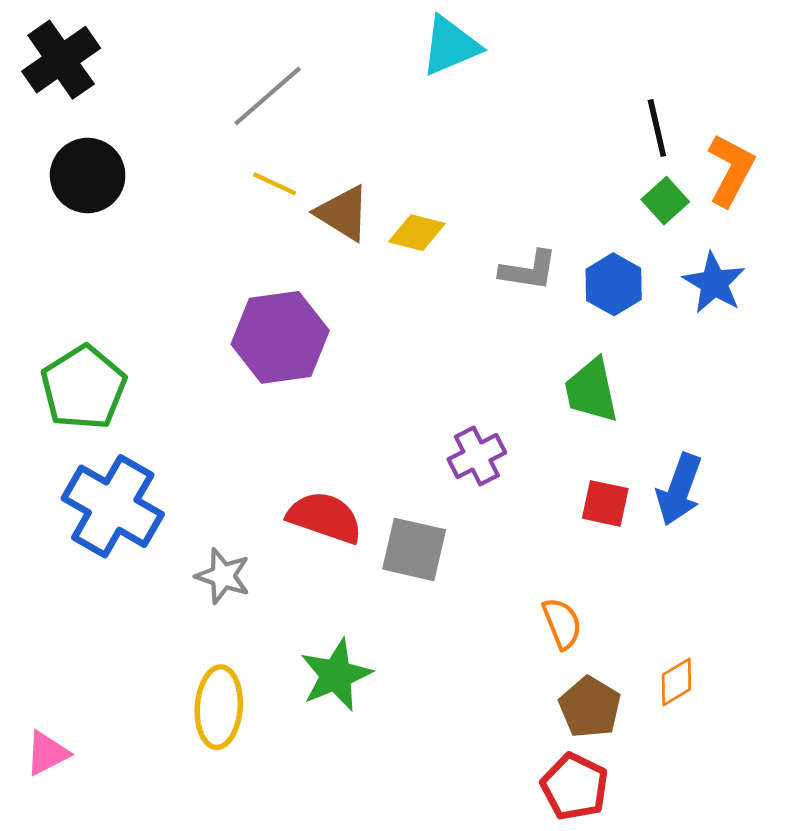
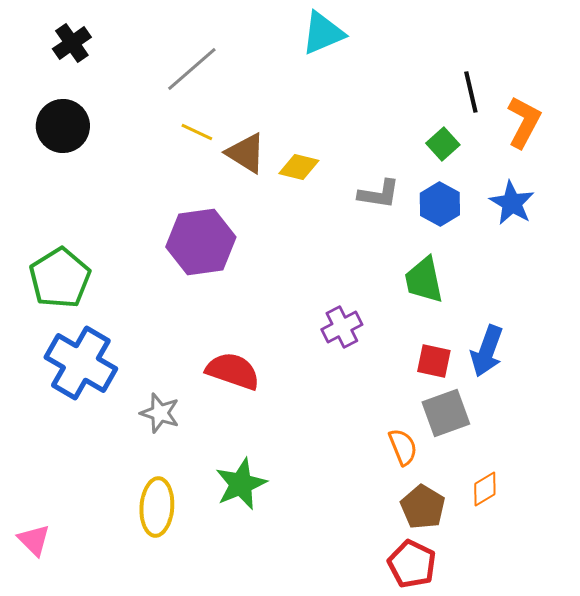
black cross: (61, 60) -> (72, 43), moved, size x0.7
green square: (665, 201) -> (443, 144), moved
gray square: (414, 549) -> (446, 413), moved, turned -33
pink triangle: (47, 753) -> (34, 540), turned -48

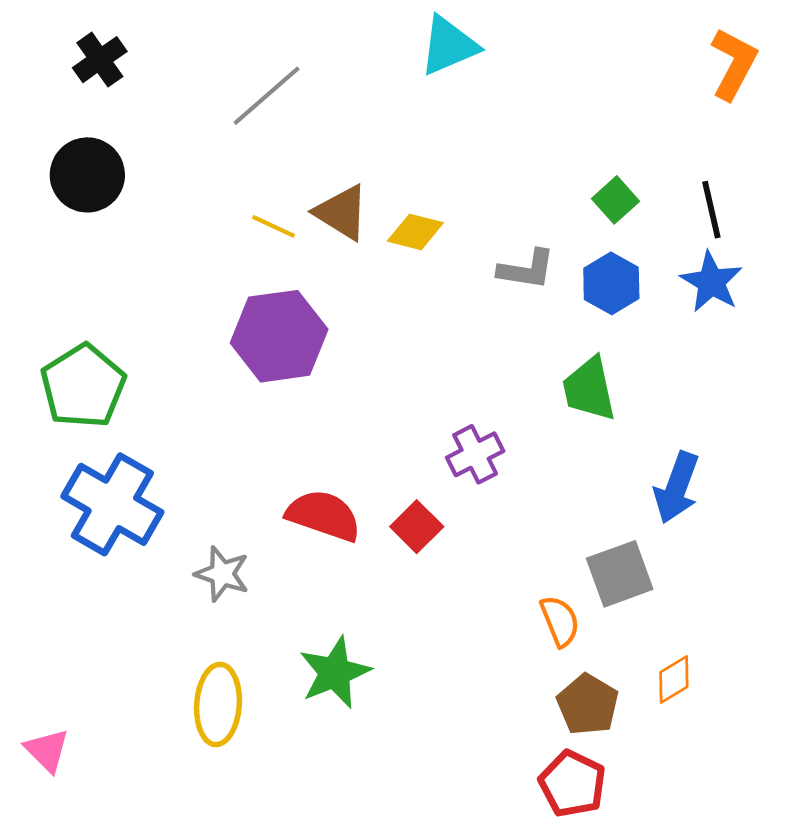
black line: (471, 92) -> (711, 210), moved
orange L-shape: (524, 122) -> (734, 64), moved
yellow line: (197, 132) -> (274, 226), moved
red square: (434, 361) -> (417, 527), moved, turned 33

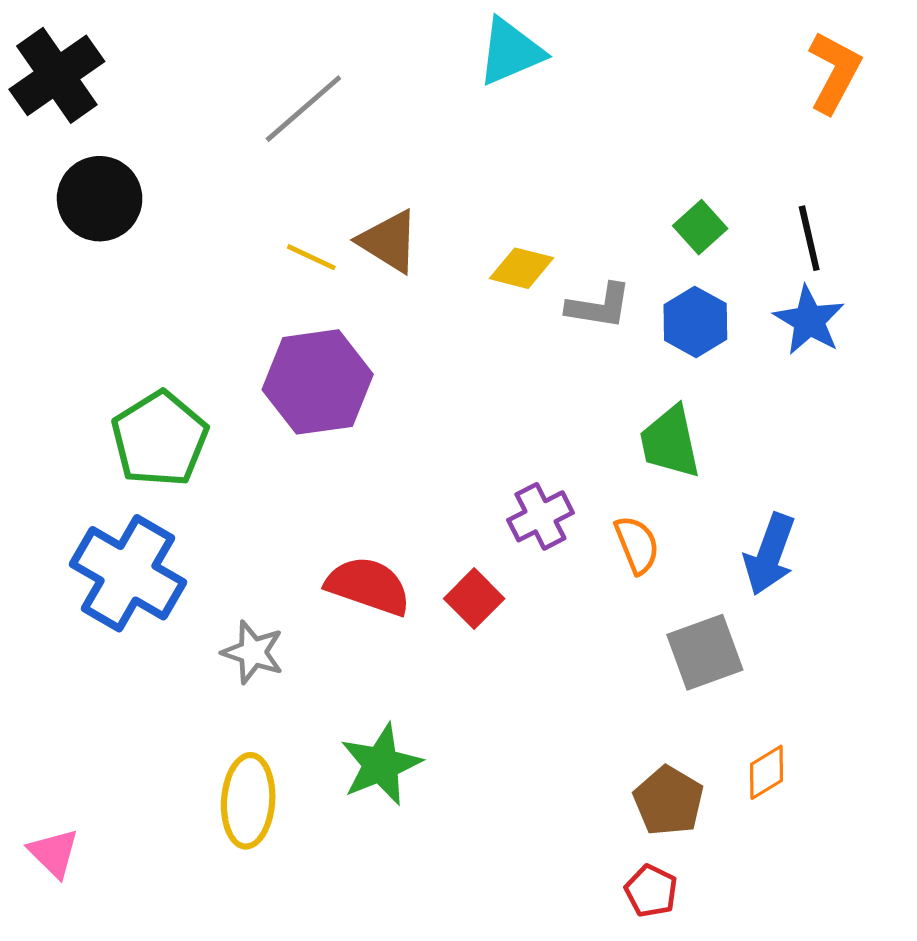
black cross: (100, 60) -> (57, 75), moved, size x1.5
yellow diamond: (415, 232) -> (522, 268), moved
green pentagon: (83, 386) -> (160, 439), moved
orange semicircle: (560, 621) -> (637, 545), moved
red pentagon: (572, 784) -> (651, 891), size x0.7

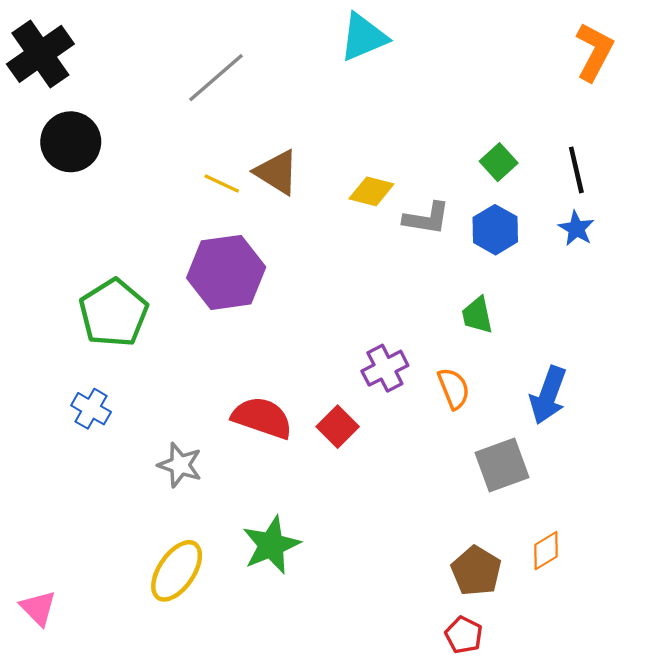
blue star: (809, 320) -> (576, 229), size x0.7
green trapezoid: (670, 442) -> (477, 315), size x0.7
blue cross: (128, 573) -> (91, 409), size x0.5
yellow ellipse: (248, 801) -> (177, 571), turned 30

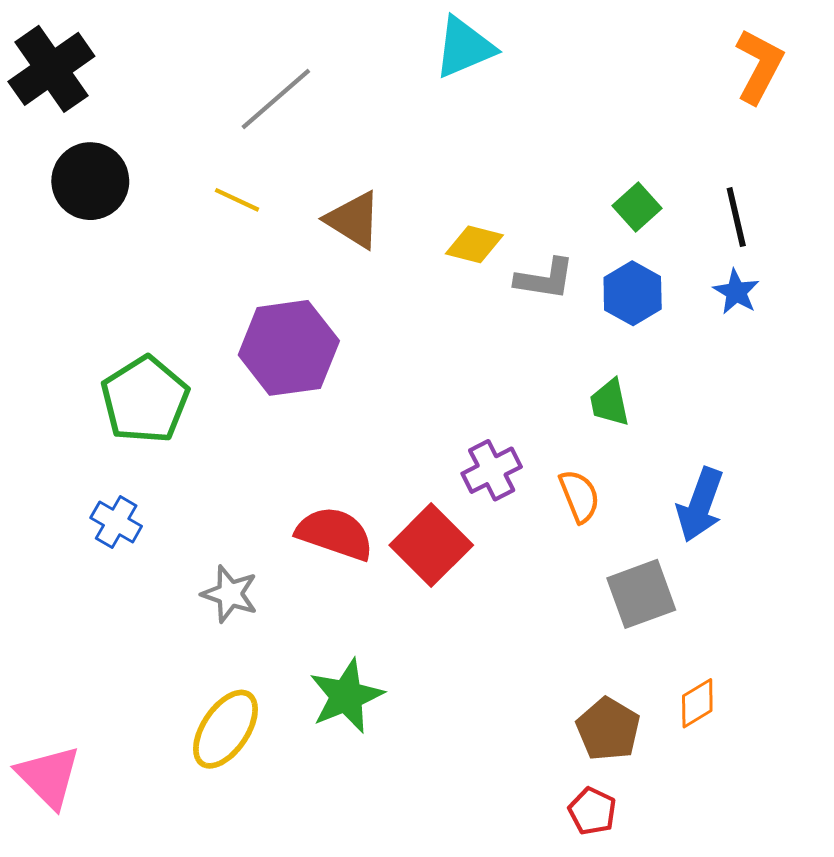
yellow line: (222, 183) -> (237, 200), moved
red square: (338, 427) -> (431, 545), size x1.5
pink triangle: (38, 608) -> (49, 777), size x1.4

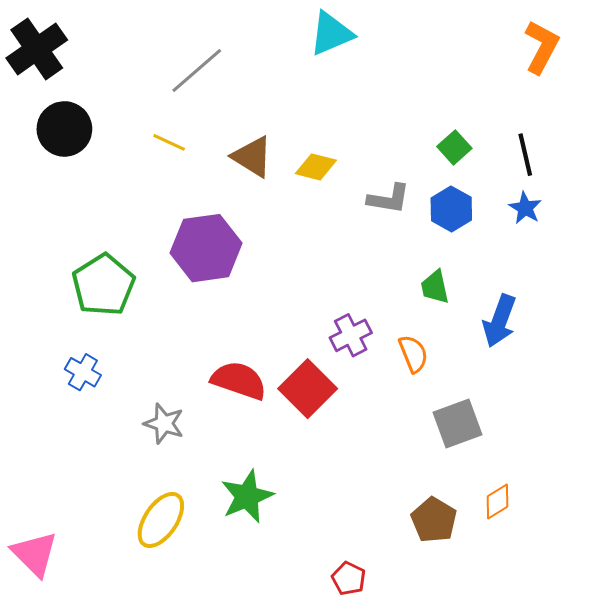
yellow diamond: (474, 244) -> (316, 167), moved
blue arrow: (700, 505) -> (500, 321), moved
red pentagon: (592, 811) -> (349, 578), moved

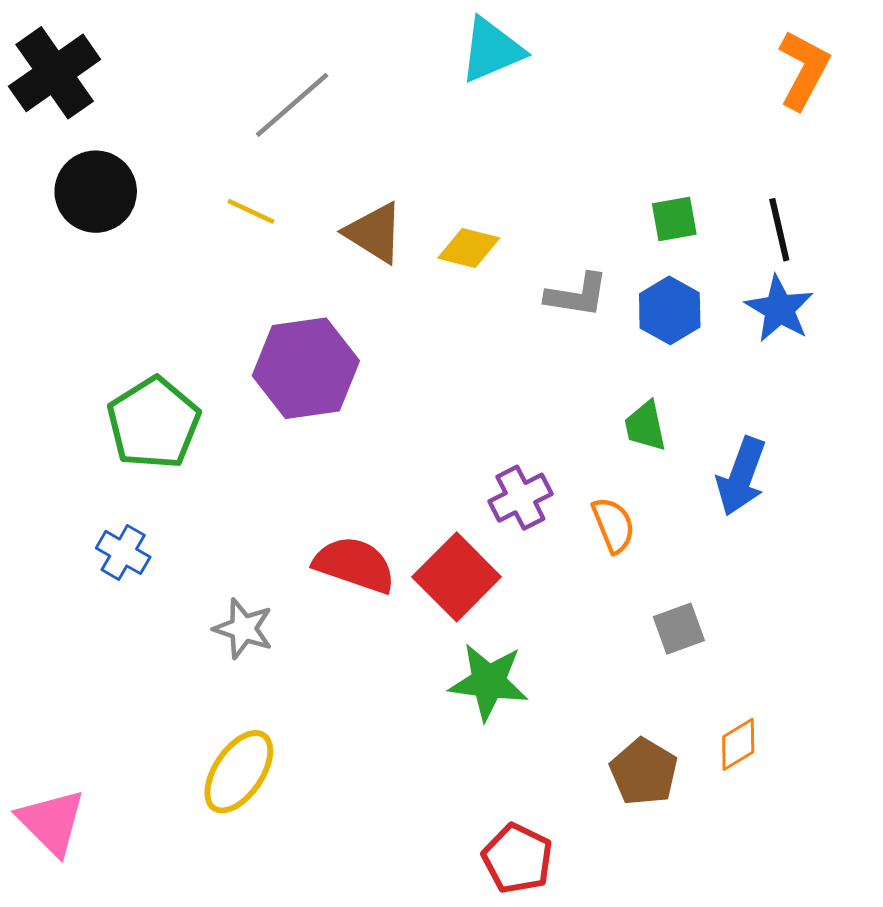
green square: (454, 147) -> (674, 219), turned 32
blue star: (525, 208) -> (779, 309), size x1.4
gray square: (457, 424) -> (679, 629), size x0.7
green star: (247, 496) -> (489, 682), moved, turned 30
red pentagon: (349, 578) -> (517, 859), size x1.4

